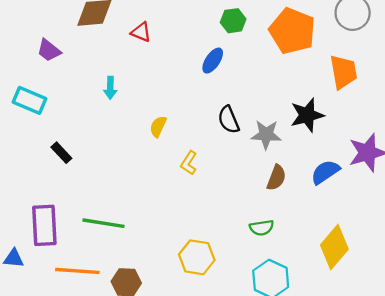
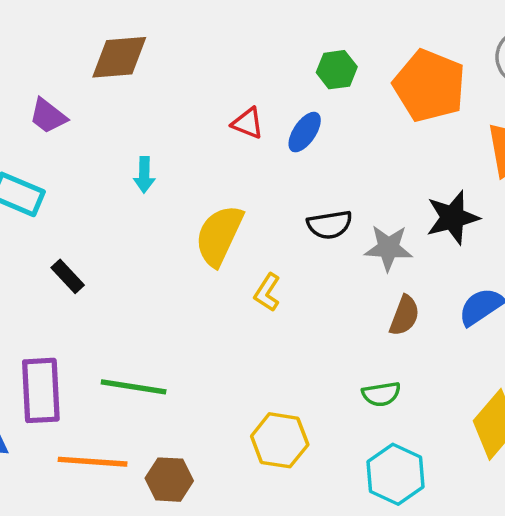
red triangle: (141, 32) -> (248, 123), moved
black semicircle: (229, 120) -> (330, 225), turned -76
yellow semicircle: (158, 127) -> (219, 235), size x1.8

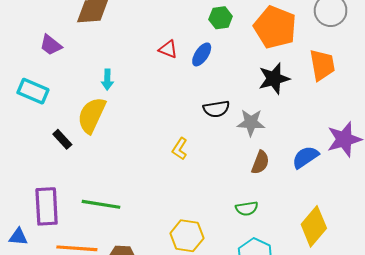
black star: (453, 218) -> (274, 79), moved
yellow semicircle: (219, 235) -> (92, 115), moved

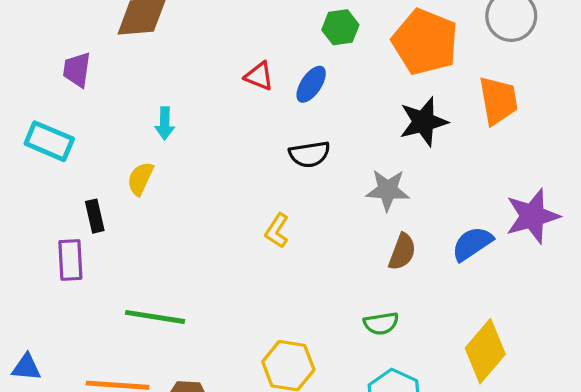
purple trapezoid: (51, 45) -> (77, 70), turned 60
black semicircle: (216, 109) -> (310, 154), moved
yellow semicircle: (92, 115) -> (140, 179), size x0.6
black rectangle: (62, 139) -> (95, 216), turned 30
purple rectangle: (47, 206) -> (70, 260), moved, size x0.7

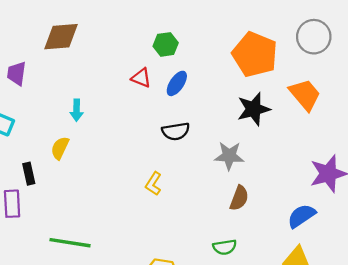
green hexagon: (340, 27) -> (166, 44), moved
orange trapezoid: (498, 101) -> (305, 95), turned -30
blue semicircle: (472, 244) -> (302, 216), moved

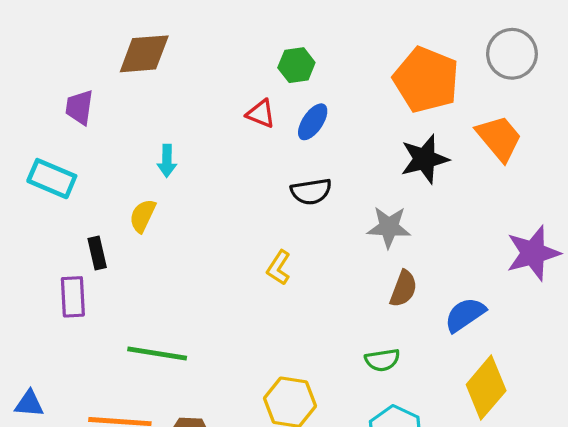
blue semicircle: (302, 216) -> (465, 315), moved

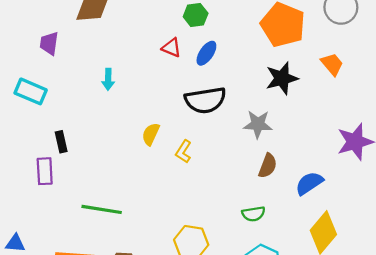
orange trapezoid: (499, 138) -> (332, 64), size x0.7
black semicircle: (311, 191) -> (205, 100), size x1.5
yellow semicircle: (143, 216) -> (151, 134), moved

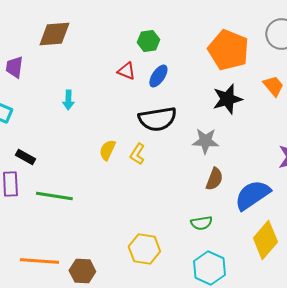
black rectangle: (61, 142) -> (25, 157), turned -48
yellow L-shape: (184, 152) -> (137, 154), moved
blue semicircle: (309, 183) -> (252, 195), size x1.4
green line: (102, 209) -> (54, 196), moved

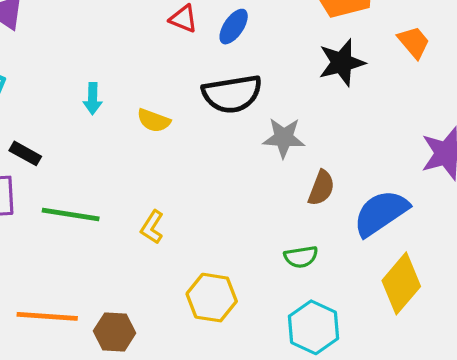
cyan arrow: (68, 100) -> (93, 99), moved
gray star: (205, 141) -> (284, 138), moved
yellow semicircle: (107, 150) -> (154, 121), moved, turned -95
yellow L-shape: (137, 154) -> (152, 227), moved

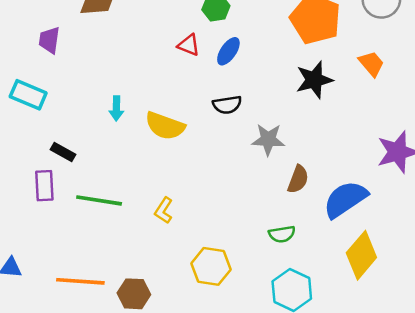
black semicircle: (232, 94) -> (227, 105), size x0.6
yellow semicircle: (154, 121) -> (165, 126), size x1.5

